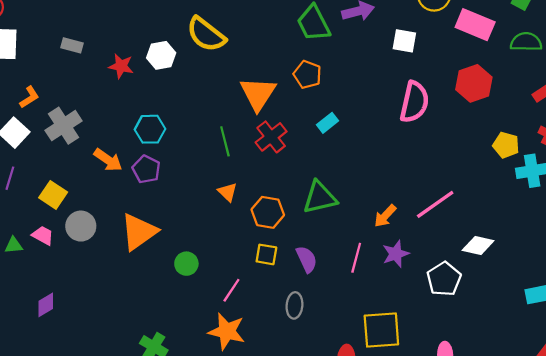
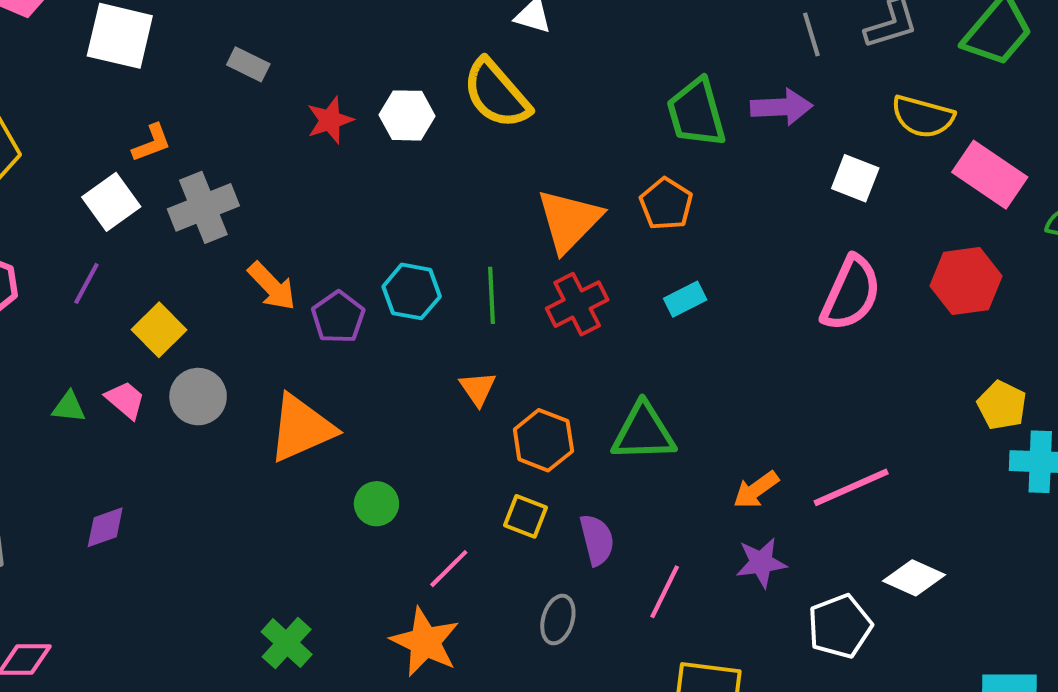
red star: (121, 66) -> (330, 120), turned 30
cyan hexagon: (150, 129) -> (412, 291), moved
pink line: (356, 258) -> (665, 592), moved

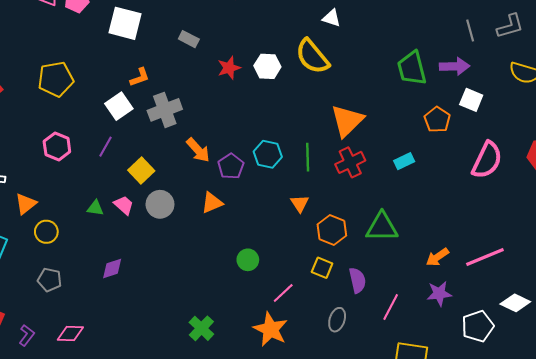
white square: (855, 178) -> (471, 100), moved
orange pentagon: (666, 204) -> (437, 120), moved
orange triangle: (301, 428) -> (212, 203), moved, size x0.6

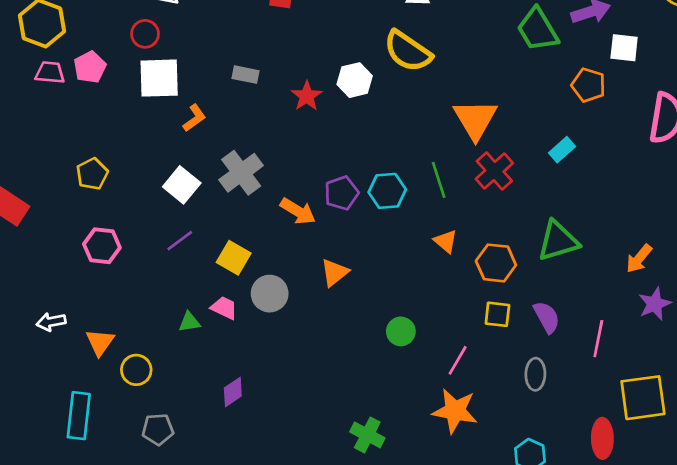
orange L-shape: (140, 77) -> (194, 118), moved
yellow pentagon: (56, 79) -> (92, 174), size x0.7
pink hexagon: (57, 147) -> (102, 246), moved
purple line: (106, 147) -> (180, 241), turned 40
purple pentagon: (231, 166) -> (341, 193), moved, turned 30

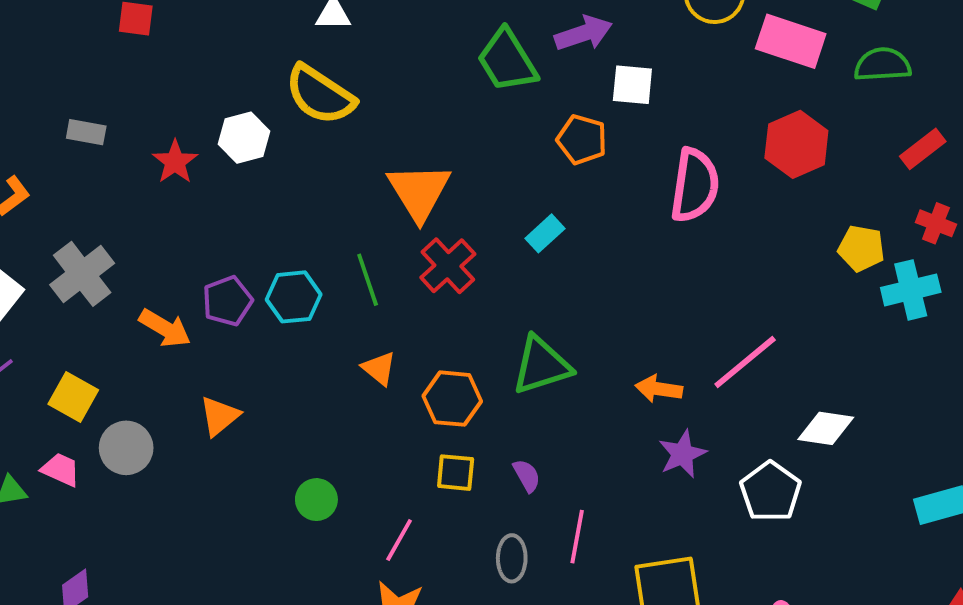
orange arrow: (639, 259) -> (659, 389), turned 60
purple semicircle: (547, 317) -> (527, 476), size x0.7
pink line: (598, 339) -> (577, 537), moved

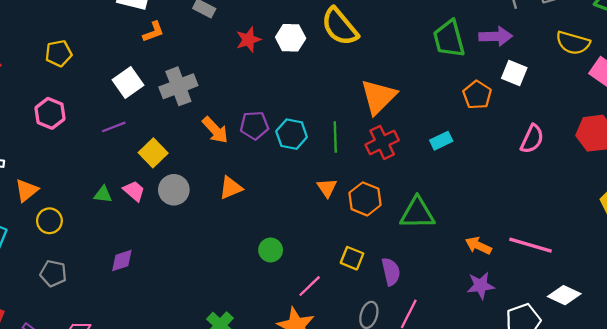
pink semicircle: (695, 185) -> (532, 139), size x0.7
pink line: (745, 362) -> (531, 245), turned 39
orange hexagon: (452, 399) -> (365, 199), moved
purple semicircle: (527, 476) -> (391, 272), size x1.4

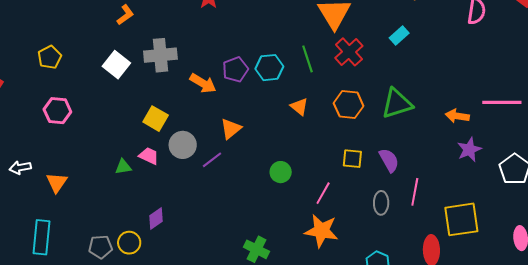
gray cross: (178, 86) -> (160, 55), turned 32
purple line: (114, 127) -> (212, 160), moved
orange triangle: (327, 188) -> (299, 107), moved
yellow circle: (49, 221) -> (129, 243), moved

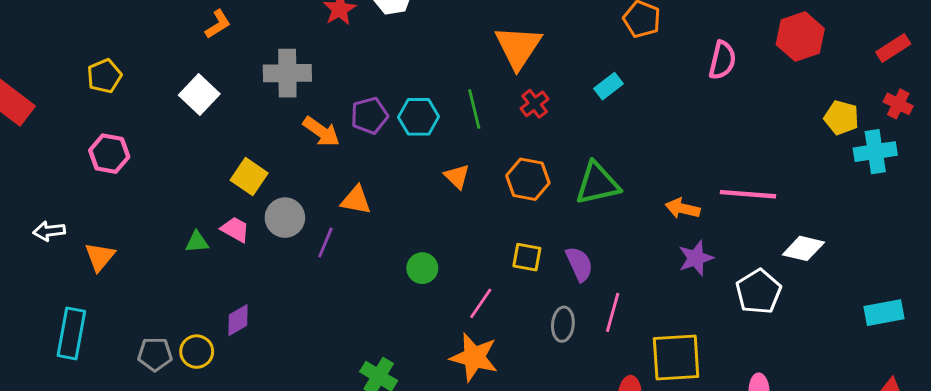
red cross: (349, 52) -> (535, 104), size x0.7
gray cross: (160, 55) -> (287, 73), moved
orange triangle: (231, 129) -> (356, 200), turned 45
purple line: (212, 160) -> (325, 242), turned -35

